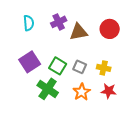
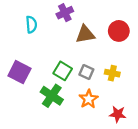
purple cross: (59, 22) -> (65, 13), moved
purple square: (30, 62) -> (19, 72), moved, turned -30
red star: (109, 91) -> (118, 114), moved

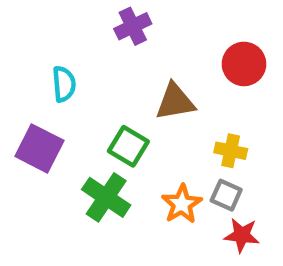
cyan semicircle: (31, 24) -> (64, 84), moved
brown triangle: (85, 34) -> (175, 102), moved
gray square: (86, 72) -> (226, 195), moved

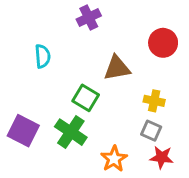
purple square: (39, 148) -> (23, 131), moved
orange star: (182, 204) -> (114, 159), moved

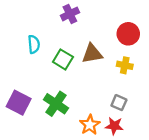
green square: (86, 98) -> (63, 59), moved
yellow cross: (154, 101) -> (125, 65), moved
red star: (162, 157) -> (114, 126), moved

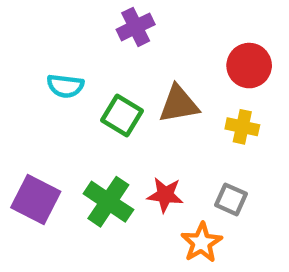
cyan semicircle: (34, 44) -> (65, 86), turned 102
orange star: (90, 125) -> (201, 243), moved
red star: (114, 126) -> (165, 195), moved

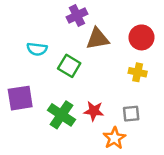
brown triangle: (179, 104) -> (98, 39), moved
purple square: (36, 199) -> (20, 98), moved, turned -36
gray square: (231, 199) -> (131, 114), turned -30

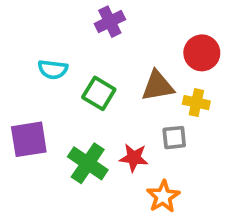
brown triangle: (98, 39) -> (158, 86), moved
gray square: (131, 114) -> (174, 138), moved

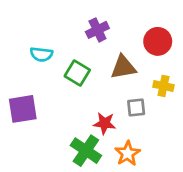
purple cross: (110, 22) -> (97, 30), moved
yellow cross: (196, 103) -> (163, 86), moved
green cross: (88, 163) -> (86, 151), moved

